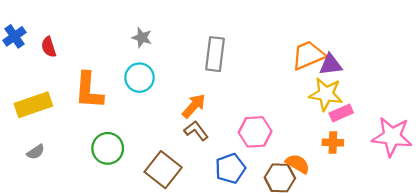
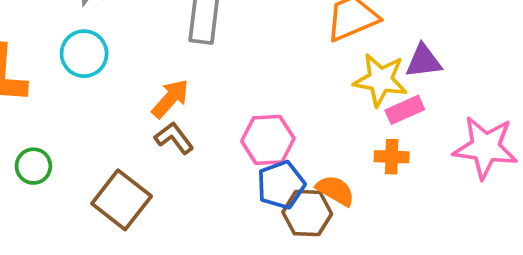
purple triangle: (331, 65) -> (424, 61), moved
green circle: (108, 148) -> (33, 166), size x0.7
blue pentagon: (230, 168) -> (281, 185), moved

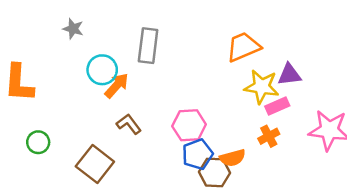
cyan circle: (84, 54) -> (102, 70), moved
orange arrow: (170, 99) -> (117, 85), moved
orange cross: (392, 157) -> (269, 136), turned -30
orange semicircle: (335, 190) -> (233, 158), turned 135

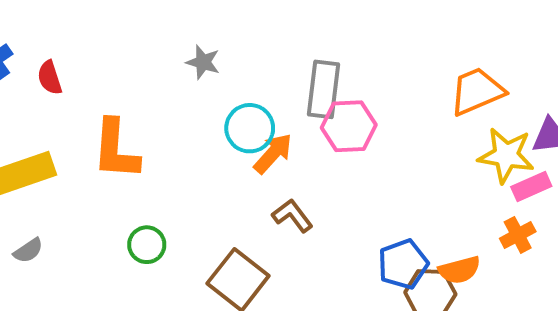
pink hexagon: (189, 125) -> (349, 126), moved

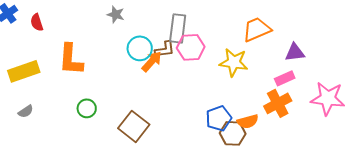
yellow star: (506, 155) -> (234, 62), moved
brown L-shape: (292, 216) -> (165, 49), moved, turned 120
orange cross: (518, 235) -> (278, 103), size x1.5

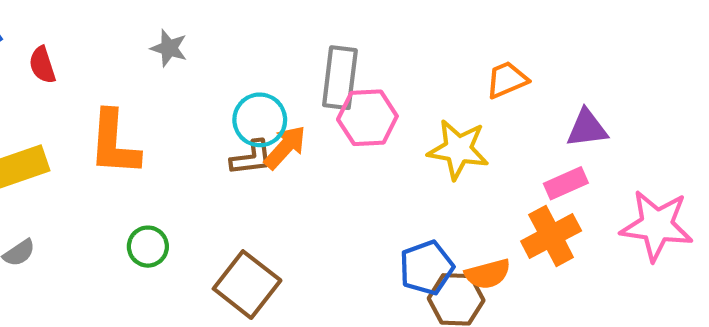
gray star: (116, 14) -> (169, 48), moved
orange trapezoid: (257, 29) -> (507, 80), size x0.7
brown L-shape: (165, 49) -> (251, 158), moved

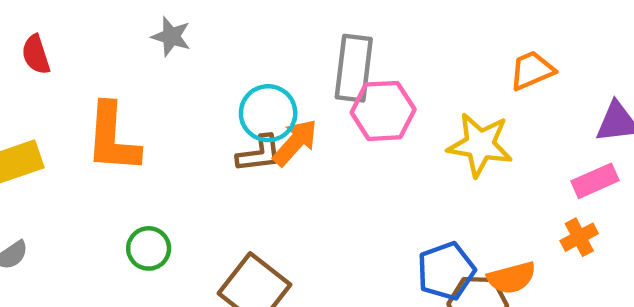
orange cross: (551, 236) -> (579, 237), size x0.6

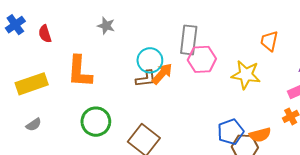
orange trapezoid: (532, 70) -> (269, 41), turned -55
green circle: (149, 248) -> (96, 122), size x1.5

